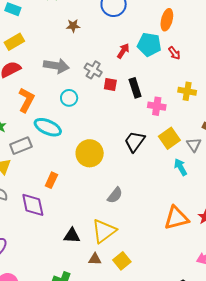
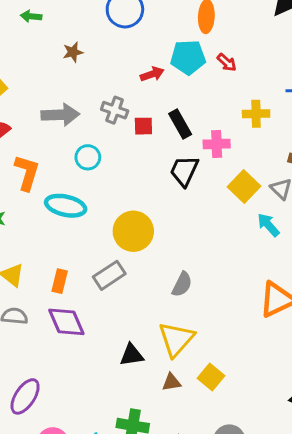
red arrow: (123, 51) -> (152, 74), turned 49
black trapezoid: (135, 141) -> (184, 171), moved
gray rectangle: (21, 146) -> (109, 275), moved
orange rectangle: (51, 180) -> (60, 281), moved

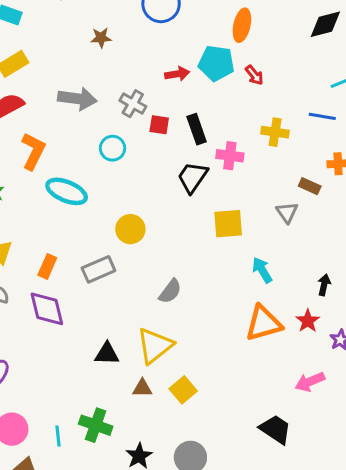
cyan circle: (88, 157) -> (112, 148), moved
yellow square: (244, 187) -> (228, 224), moved, turned 32
cyan arrow: (268, 225) -> (262, 270), moved
yellow circle: (133, 231) -> (130, 229), size x0.7

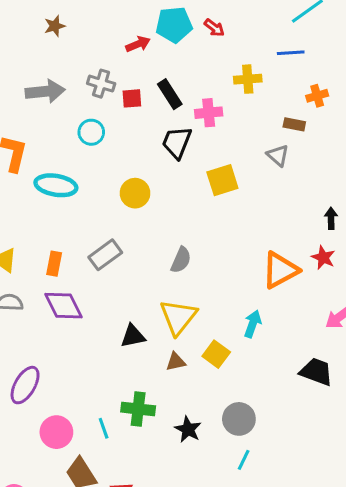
yellow circle: (130, 229) -> (135, 193), moved
cyan arrow: (262, 270) -> (253, 324), moved, turned 64

